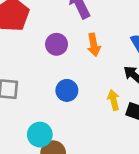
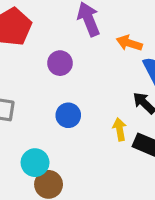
orange arrow: (94, 45) -> (129, 43), moved, turned 115

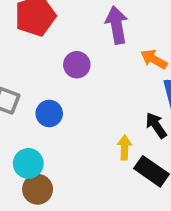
blue circle: (68, 115) -> (49, 113), moved

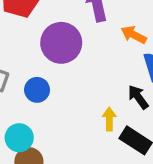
purple circle: (77, 65) -> (61, 43), size x1.6

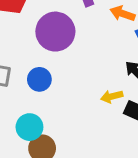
yellow arrow: (109, 119) -> (112, 96), turned -95

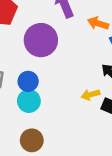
cyan circle: (29, 127) -> (29, 101), moved

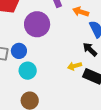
blue circle: (28, 81) -> (19, 51), moved

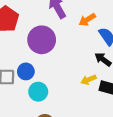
orange arrow: (81, 12) -> (87, 20), turned -42

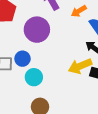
yellow arrow: (89, 80) -> (80, 66), size x1.6

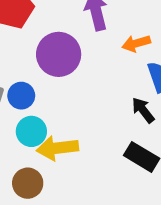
yellow arrow: (80, 66) -> (57, 148), moved

